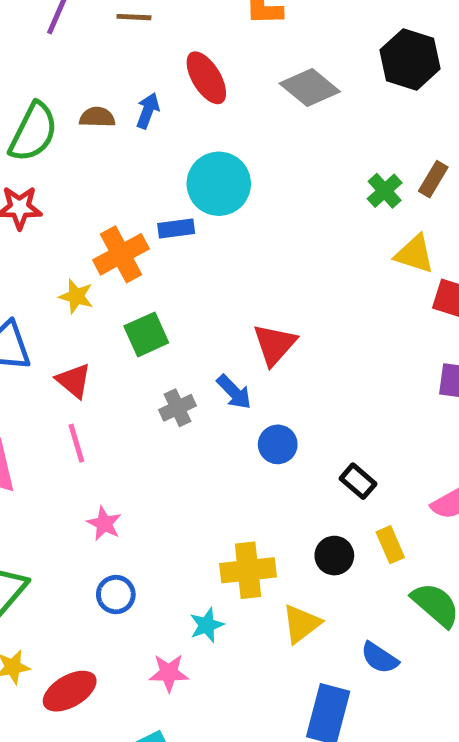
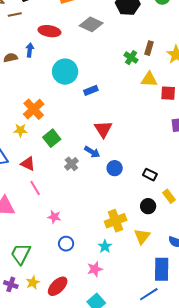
red ellipse: (206, 78) -> (49, 31), turned -35
blue rectangle: (176, 229) -> (91, 90), moved

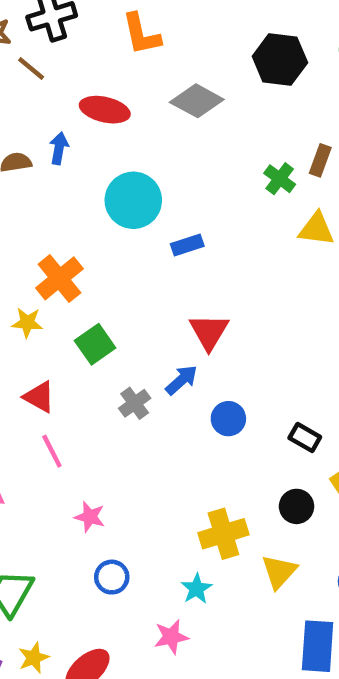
brown line: (15, 15) -> (31, 69), turned 48
blue arrow: (92, 152) -> (181, 380), turned -77

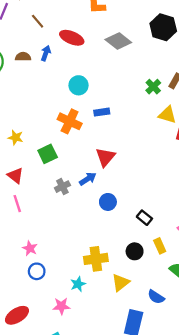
brown line: (31, 69) -> (38, 21), moved
cyan circle: (133, 200) -> (79, 85), size x0.7
orange cross: (59, 278) -> (70, 121), moved, turned -35
pink star: (90, 517) -> (30, 248), moved

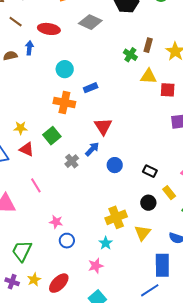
red triangle: (15, 176) -> (27, 149), moved

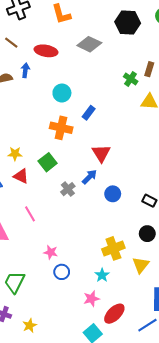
blue rectangle: (91, 88) -> (89, 113), turned -32
yellow star: (34, 280) -> (30, 326), moved
red ellipse: (59, 283) -> (114, 314), moved

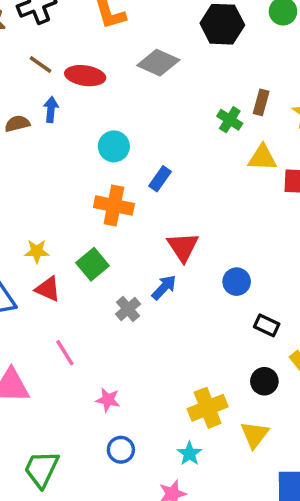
brown line: (11, 43) -> (40, 65), moved
blue circle: (113, 194) -> (237, 282), moved
pink star: (51, 252) -> (108, 400), moved

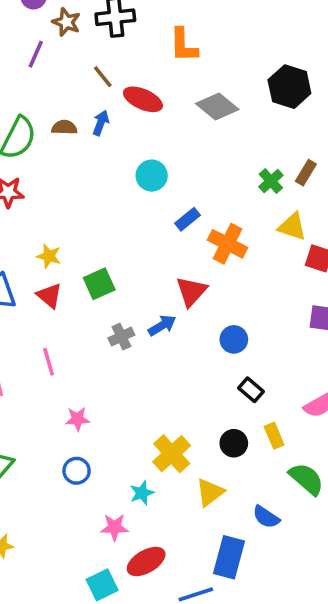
orange cross: (114, 205) -> (227, 244), moved
pink star: (108, 400) -> (77, 419), turned -30
yellow cross: (208, 408) -> (172, 454), turned -36

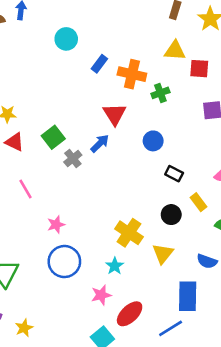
green cross: (271, 181) -> (160, 93), moved, turned 36
green square: (99, 284) -> (53, 137), moved
blue circle: (77, 471) -> (64, 262), size x1.6

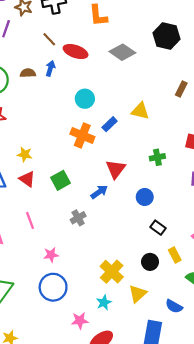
yellow triangle: (175, 51) -> (140, 111), moved
orange cross: (132, 74) -> (82, 135), moved
gray cross: (73, 158) -> (78, 218), moved
cyan star: (115, 266) -> (104, 303), moved

